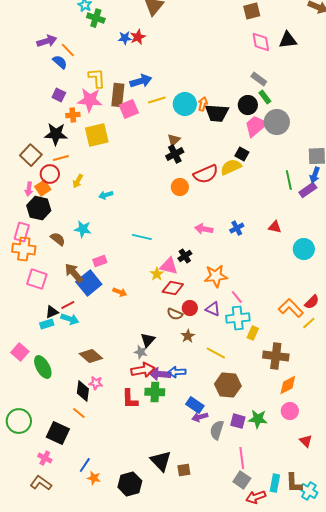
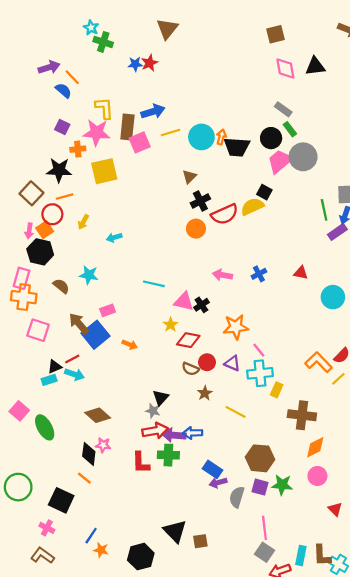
black cross: (175, 154) -> (200, 201), moved
green line: (289, 180) -> (324, 210), moved
pink triangle: (169, 266) -> (184, 301), moved
brown hexagon: (228, 385) -> (260, 458), moved

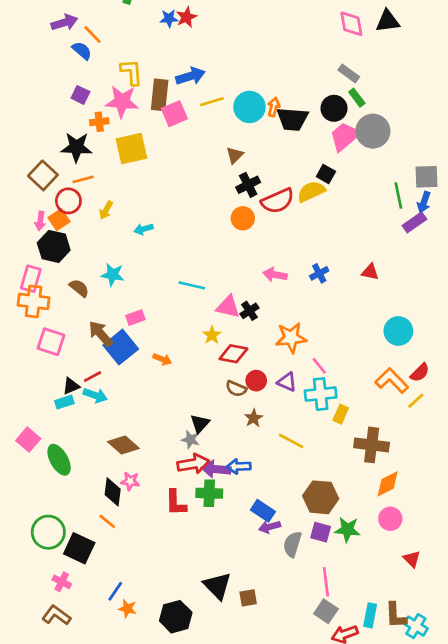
cyan circle: (333, 297) -> (398, 331), moved
green circle: (18, 487) -> (48, 532), moved

